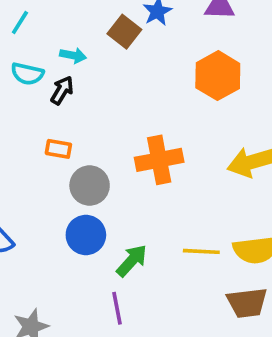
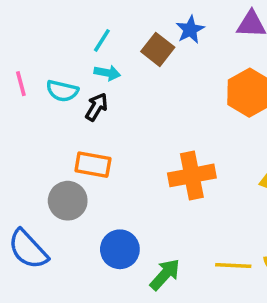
cyan line: (20, 22) -> (102, 40), moved
orange rectangle: (58, 149) -> (93, 165), size x1.4
gray circle: (90, 186) -> (68, 201), moved

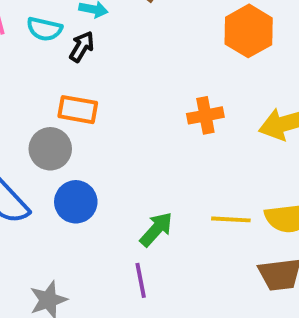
orange cross: (192, 175) -> (205, 115), moved, size x0.7
blue circle: (120, 249) -> (76, 202), moved

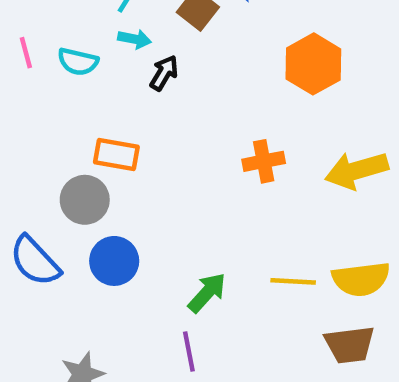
black arrow: (82, 47) -> (164, 73), moved

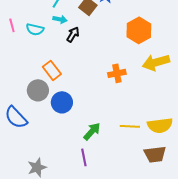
orange rectangle: (116, 155) -> (52, 70), turned 42
yellow arrow: (356, 170) -> (156, 62), moved
blue circle: (114, 261) -> (62, 102), moved

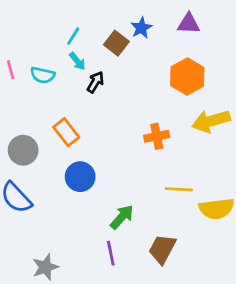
cyan arrow: (60, 19) -> (77, 61), turned 40
gray circle: (38, 90) -> (23, 150), moved
yellow line: (130, 126) -> (179, 189), moved
brown trapezoid: (155, 154) -> (162, 249), moved, turned 125

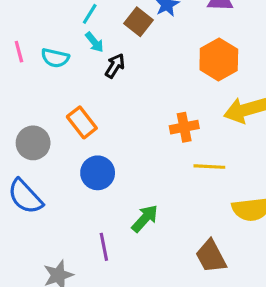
yellow line: (179, 189) -> (209, 167), moved
brown trapezoid: (162, 249) -> (211, 256), moved, turned -56
purple line: (111, 253) -> (104, 247), moved

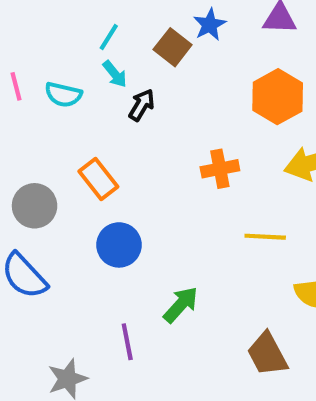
orange cross: (184, 127) -> (220, 169), moved

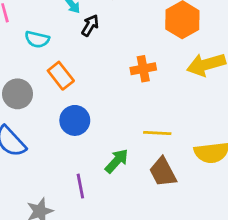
cyan semicircle: (63, 95) -> (37, 39), moved
yellow line: (265, 237) -> (157, 133), moved
brown trapezoid: (267, 354) -> (163, 172), moved

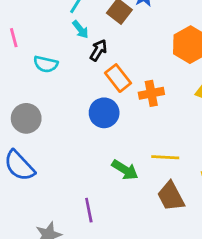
orange rectangle: (61, 76) -> (118, 78), moved
blue circle: (75, 120) -> (104, 113), moved
green arrow: (117, 161) -> (125, 170), moved, turned 80

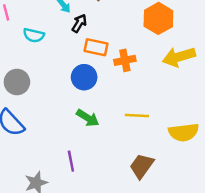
orange rectangle: (118, 78) -> (96, 47), turned -40
green arrow: (125, 170) -> (88, 118), moved
brown trapezoid: (171, 196) -> (142, 166), moved, turned 64

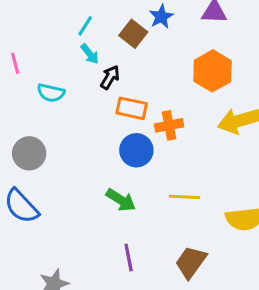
blue circle: (84, 77) -> (136, 150), moved
purple line: (71, 161) -> (129, 257), moved

